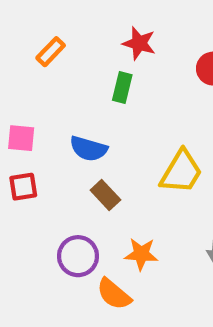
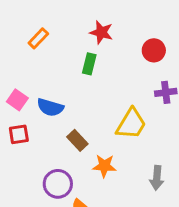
pink square: (21, 138) -> (17, 100), turned 30
blue semicircle: (89, 149) -> (50, 107), moved
orange star: (141, 254) -> (104, 166), moved

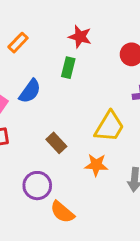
blue semicircle: (50, 107) -> (30, 91), moved, turned -70
orange star: (104, 166) -> (96, 165), moved

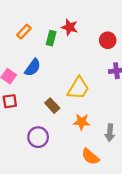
green rectangle: (68, 68) -> (51, 38), moved
yellow trapezoid: (109, 127) -> (78, 88), moved
orange semicircle: (62, 212) -> (90, 157), moved

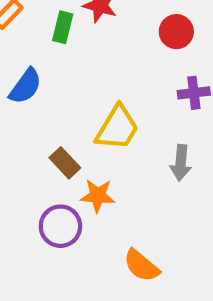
orange star: (82, 122) -> (98, 196), moved
gray arrow: (110, 133) -> (181, 163), moved
purple circle: (38, 137) -> (60, 226), moved

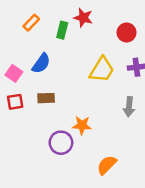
yellow trapezoid: (117, 128) -> (102, 70), moved
brown rectangle: (65, 163) -> (46, 98), moved, turned -49
orange semicircle: (141, 266) -> (107, 165), turned 95

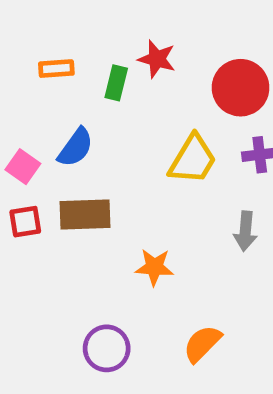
orange rectangle: (31, 23) -> (56, 69), turned 42
red circle: (127, 33) -> (241, 88), size x1.5
brown rectangle: (46, 98) -> (85, 214), size x1.5
purple circle: (61, 143) -> (107, 348), moved

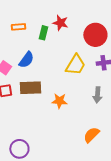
orange star: (154, 267) -> (59, 101), moved
orange semicircle: (202, 344) -> (91, 135), moved
purple circle: (107, 348) -> (19, 149), moved

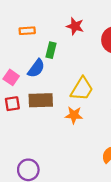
green rectangle: (43, 33) -> (51, 50), moved
yellow trapezoid: (75, 65) -> (82, 89), moved

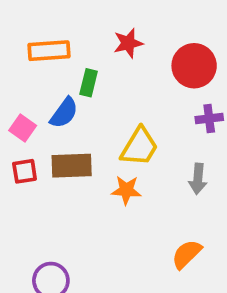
red star: (75, 26) -> (128, 43), turned -30
orange rectangle: (27, 31) -> (49, 51), size x1.5

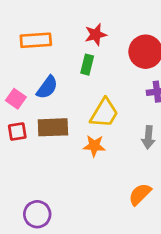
green rectangle: (89, 83) -> (87, 65), moved

